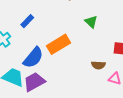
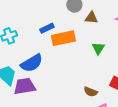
blue rectangle: (27, 21) -> (47, 28), moved
orange rectangle: (58, 44) -> (63, 38), moved

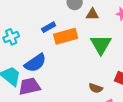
green triangle: (98, 48) -> (101, 44), size x1.6

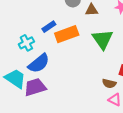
cyan cross: (11, 37) -> (26, 43), moved
brown semicircle: (96, 88) -> (109, 84), moved

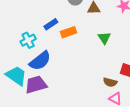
orange rectangle: (67, 34) -> (69, 32), size x0.7
green triangle: (103, 39) -> (104, 38), size x0.6

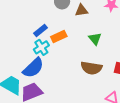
cyan cross: (28, 40) -> (41, 47), moved
brown semicircle: (110, 82) -> (91, 68), moved, size x1.5

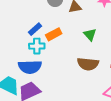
cyan cross: (41, 47) -> (37, 46), turned 35
blue semicircle: (33, 68) -> (30, 67), turned 45

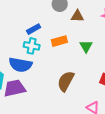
orange rectangle: (54, 34) -> (59, 41), moved
brown semicircle: (88, 64) -> (66, 81), moved, turned 100

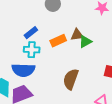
brown triangle: (77, 16) -> (77, 35), moved
green triangle: (86, 46) -> (85, 42), turned 40

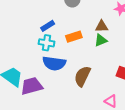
brown triangle: (77, 35) -> (102, 26), moved
blue semicircle: (23, 70) -> (54, 63), moved

